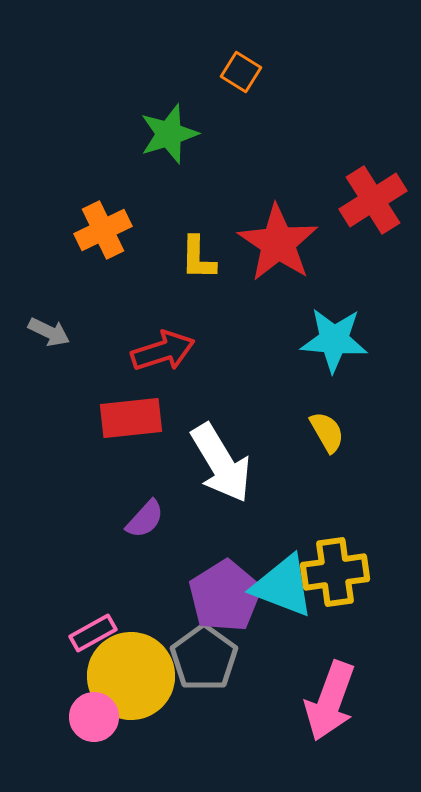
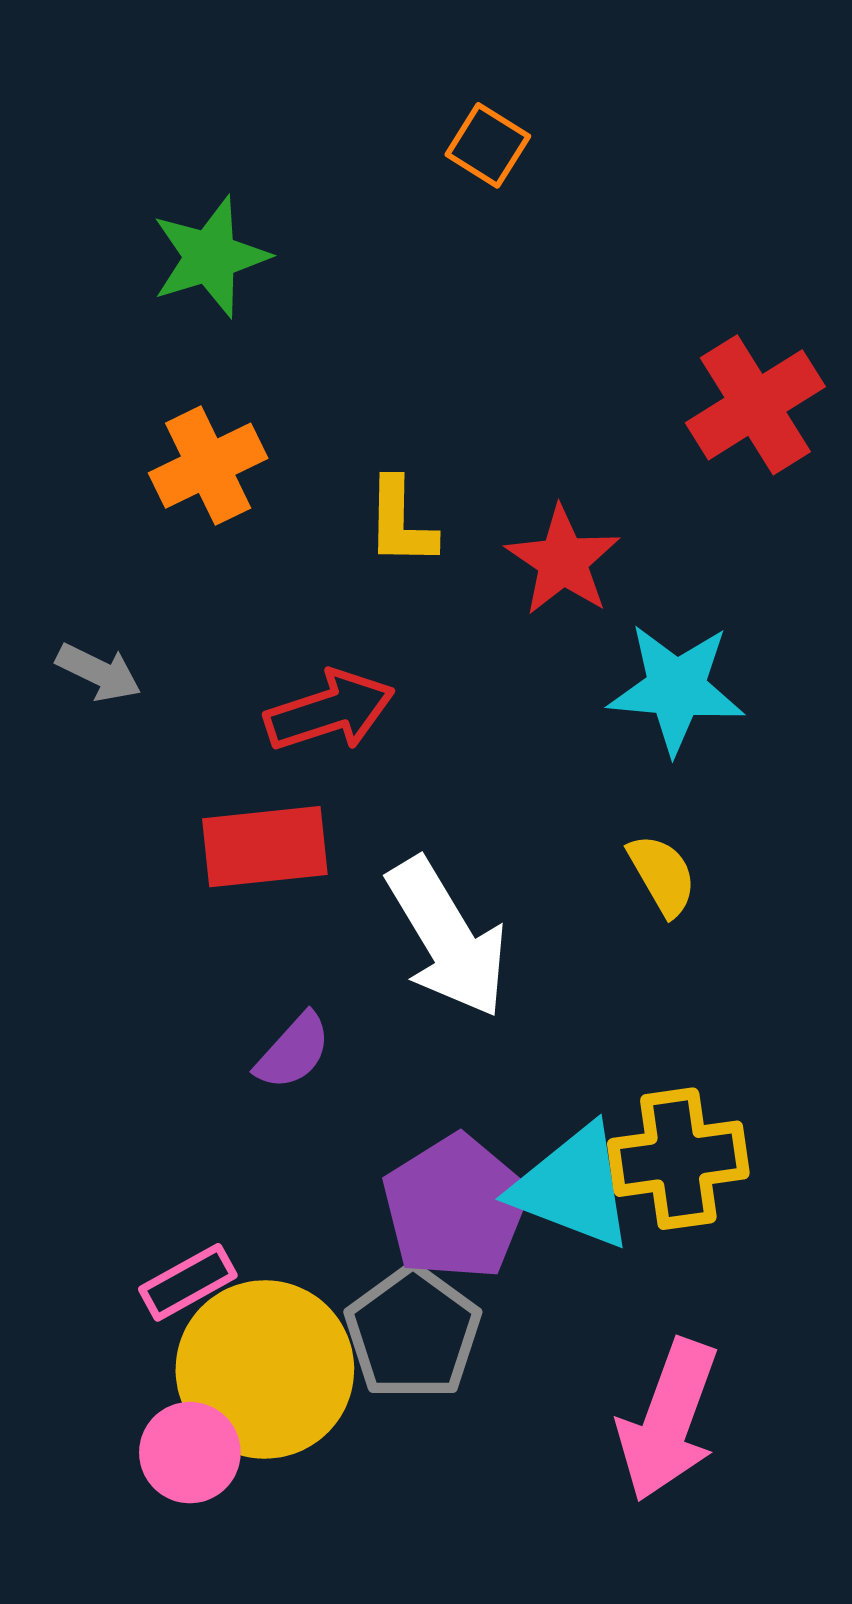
green star: (169, 134) -> (210, 257), moved
red star: (278, 243) -> (563, 561), moved, size x0.7

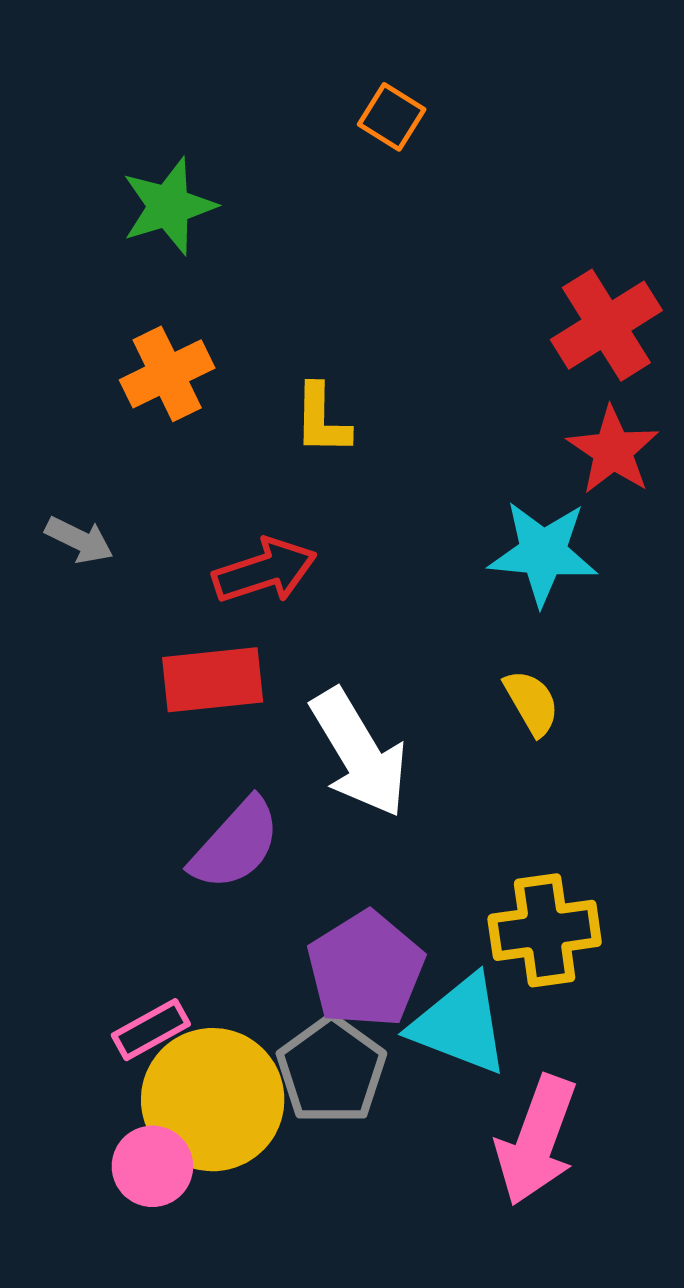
red star: (563, 561) -> (613, 450), moved
purple semicircle: (293, 1051) -> (235, 844), size x1.5
cyan triangle: (573, 1187) -> (460, 1025), moved

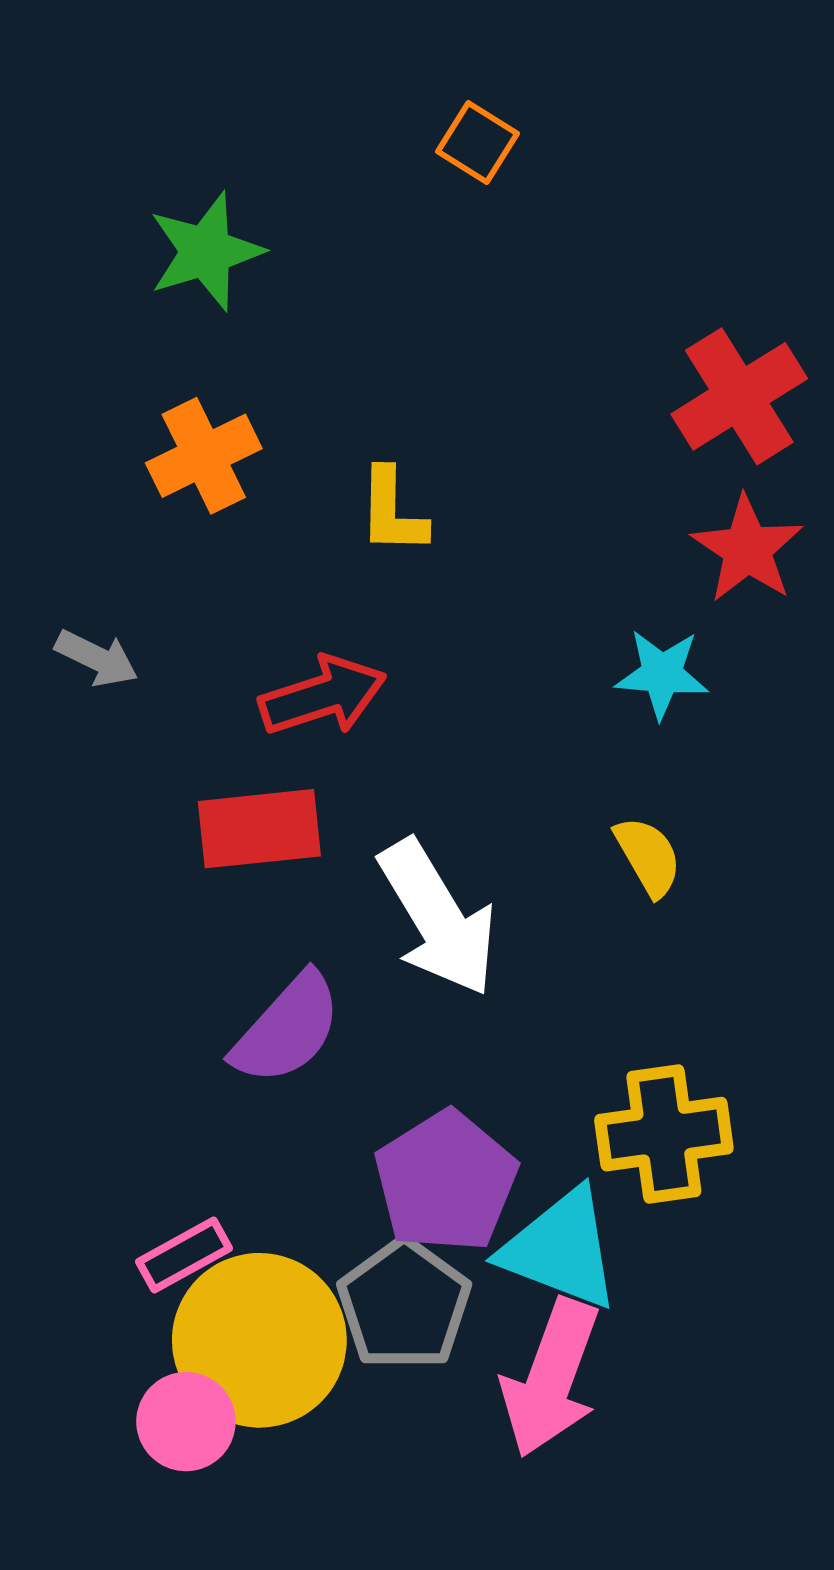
cyan star: (543, 553) -> (662, 674), size x0.7
pink arrow: (536, 1140) -> (551, 1378), moved

